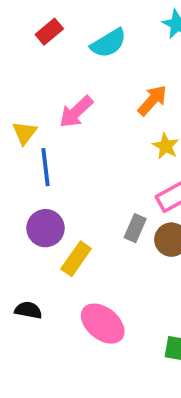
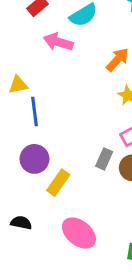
pink arrow: (76, 112) -> (58, 42), moved, turned 60
yellow triangle: (25, 133) -> (18, 85), turned 42

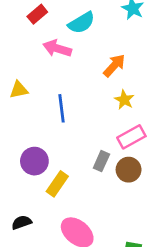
blue line: (34, 112) -> (62, 108), moved
black semicircle: (21, 223) -> (22, 222), turned -30

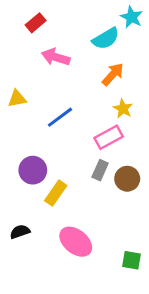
cyan semicircle: (81, 23) -> (106, 39), moved
blue line: (62, 108) -> (60, 117), turned 60
pink rectangle: (131, 137) -> (109, 137), moved

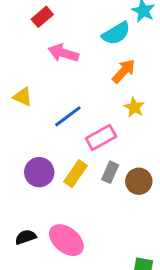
yellow triangle: (17, 99) -> (23, 97), turned 36
pink rectangle: (109, 137) -> (101, 137), moved
yellow rectangle: (56, 193) -> (75, 174), moved
pink ellipse: (76, 242) -> (66, 240), moved

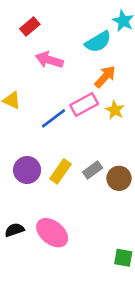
pink rectangle: (101, 137) -> (84, 104), moved
gray rectangle: (110, 172) -> (93, 170), turned 30

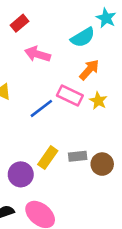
pink rectangle: (84, 104) -> (70, 96), turned 55
purple circle: (27, 170) -> (21, 174), moved
gray rectangle: (93, 170) -> (78, 156), turned 30

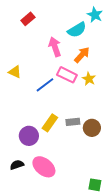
pink arrow: (38, 54) -> (55, 47), moved, turned 54

